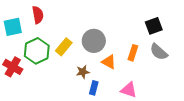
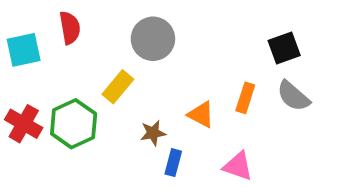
gray circle: (94, 41) -> (153, 39), moved
green hexagon: (37, 51) -> (74, 124), moved

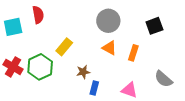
gray circle: (153, 39) -> (108, 21), moved
gray semicircle: (293, 96) -> (164, 79), moved
orange triangle: (201, 114) -> (109, 48), moved

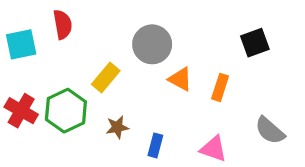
gray circle: (108, 21) -> (152, 44), moved
brown star: (83, 72) -> (117, 127), moved

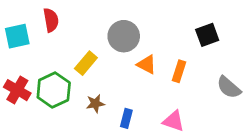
gray semicircle: (270, 131) -> (229, 87), moved

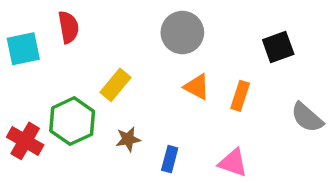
gray circle: (124, 36) -> (182, 33), moved
red cross: (17, 90) -> (25, 141), moved

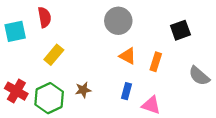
yellow rectangle: (115, 85) -> (54, 55), moved
green hexagon: (72, 121) -> (49, 98), moved
blue rectangle: (170, 159) -> (126, 91), moved

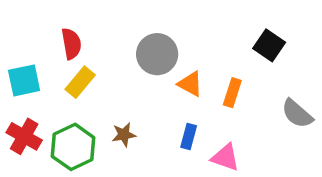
red semicircle: (44, 17) -> (71, 44), moved
gray circle: (118, 21) -> (157, 54), moved
black square: (180, 30) -> (269, 45), turned -36
cyan square: (15, 31) -> (24, 80), moved

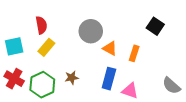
gray semicircle: (297, 114) -> (171, 86), moved
blue rectangle: (189, 136) -> (109, 79), size x1.5

